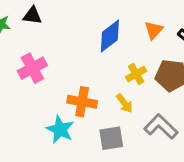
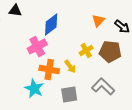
blue diamond: (110, 36) -> (51, 24), moved
pink cross: (32, 68) -> (37, 46), moved
yellow arrow: (124, 103) -> (70, 66), moved

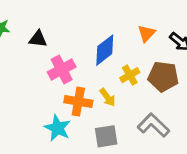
black triangle: (15, 10) -> (38, 39), moved
blue diamond: (51, 24) -> (105, 50), moved

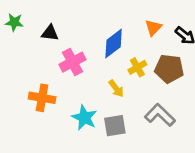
orange cross: (78, 102) -> (42, 98), moved
cyan star: (57, 128) -> (84, 118), moved

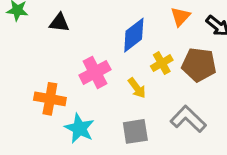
pink cross: (73, 62) -> (95, 72), moved
cyan star: (84, 118) -> (79, 128), moved

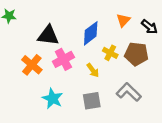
black triangle: (59, 23) -> (48, 35), moved, size x1.5
yellow cross: (162, 63) -> (110, 53), turned -32
orange cross: (50, 99) -> (32, 65), moved, turned 30

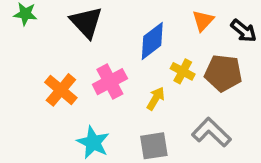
black triangle: (48, 35) -> (86, 22), moved, turned 40
yellow arrow: (93, 70) -> (156, 98), turned -112

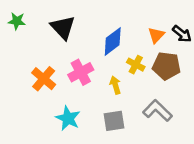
orange triangle: (203, 21) -> (156, 35), moved
yellow arrow: (156, 98) -> (115, 85), turned -48

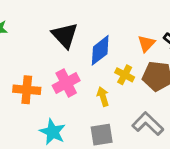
black triangle: (63, 27) -> (65, 35), moved
orange cross: (44, 79) -> (27, 90), turned -35

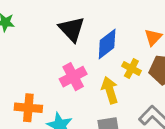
orange cross: (27, 90) -> (28, 108), moved
yellow arrow: (103, 97) -> (110, 90), size x1.4

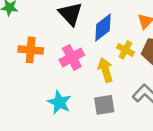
orange cross: (28, 108) -> (31, 50), moved

